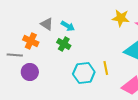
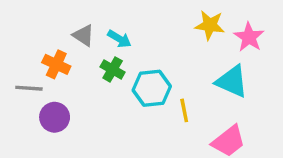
cyan hexagon: (84, 73) -> (152, 88), moved

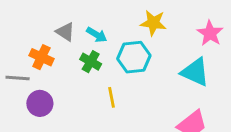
yellow star: (210, 25) -> (153, 23), moved
cyan hexagon: (152, 88) -> (134, 57), moved
yellow line: (184, 110) -> (112, 97), moved

